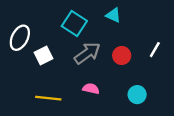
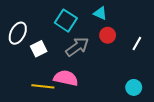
red circle: (122, 55) -> (108, 35), moved
pink semicircle: (91, 89) -> (66, 78), moved, size x1.6
cyan circle: (137, 95) -> (134, 87), moved

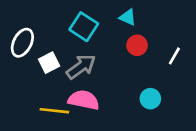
gray arrow: (77, 47) -> (81, 67), moved
cyan circle: (134, 87) -> (150, 99), moved

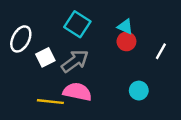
cyan triangle: (128, 17) -> (125, 27), moved

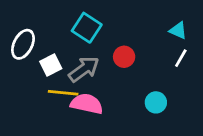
cyan triangle: (125, 27) -> (178, 30), moved
red circle: (126, 41) -> (124, 57), moved
yellow line: (50, 102) -> (63, 93), moved

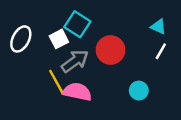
red circle: (124, 57) -> (111, 50), size x1.5
white square: (51, 65) -> (59, 39), moved
yellow line: (63, 93) -> (56, 82), turned 55

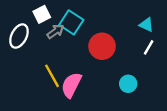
white square: (59, 39) -> (42, 14), moved
gray arrow: (75, 61) -> (55, 31), moved, size x0.7
pink semicircle: (77, 92) -> (71, 85), turned -75

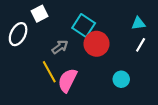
cyan square: (71, 22) -> (84, 25), moved
cyan triangle: (146, 25) -> (138, 23), turned -32
gray arrow: (55, 31) -> (60, 47), moved

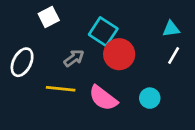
white ellipse: (18, 34) -> (22, 62), moved
yellow line: (49, 72) -> (61, 89), turned -55
pink semicircle: (67, 80) -> (103, 98), moved, turned -80

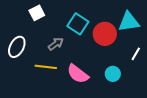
cyan triangle: (171, 29) -> (129, 22), size x1.6
red circle: (119, 54) -> (105, 34), moved
white line: (174, 56) -> (136, 54), moved

